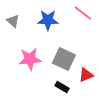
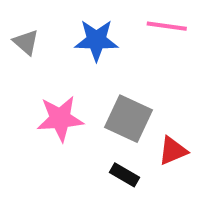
pink line: (83, 13) -> (167, 26), turned -30

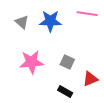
gray triangle: (26, 42) -> (22, 22), moved
gray square: (129, 119) -> (67, 62), size x0.6

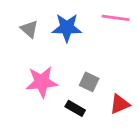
black rectangle: (65, 91) -> (75, 108), moved

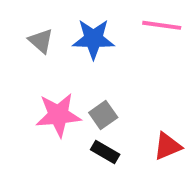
gray square: (89, 82) -> (103, 115), moved, turned 30

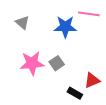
blue star: (93, 39) -> (65, 27), moved
black rectangle: (105, 152) -> (75, 93), moved

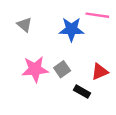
red triangle: (92, 80) -> (100, 72), moved
black rectangle: (75, 93) -> (82, 92), moved

